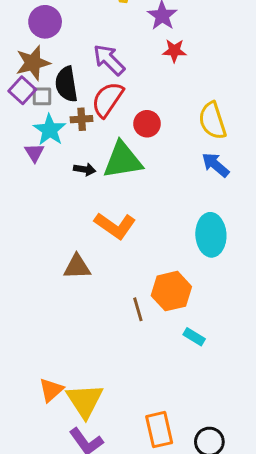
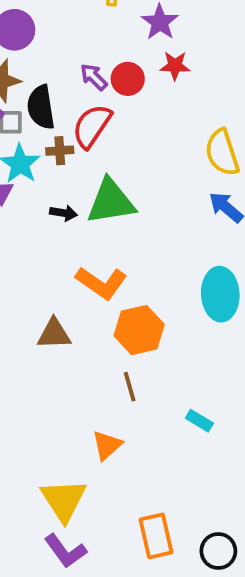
purple arrow: (109, 60) -> (94, 77), size x0.7
red circle: (147, 124) -> (128, 79), moved
orange hexagon: (171, 291) -> (139, 330), moved
orange triangle: (51, 390) -> (107, 445), moved

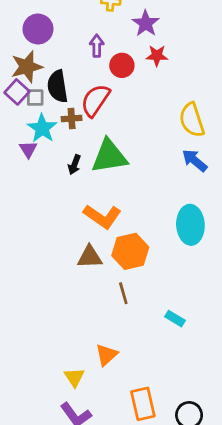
purple arrow: (94, 77) -> (97, 46), moved, turned 45
black arrow: (64, 213) -> (74, 165), turned 102
brown triangle: (54, 334) -> (90, 257), moved
orange triangle: (107, 445) -> (107, 355), moved
yellow triangle: (64, 500) -> (74, 377), size x0.6

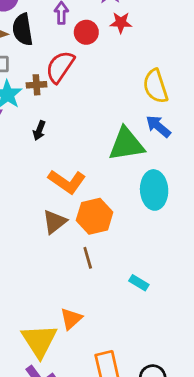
black semicircle: (58, 86) -> (23, 29), moved
green triangle: (109, 156) -> (126, 144), moved
brown triangle: (90, 257) -> (54, 222), turned -36
yellow triangle: (74, 377) -> (39, 341), size x1.8

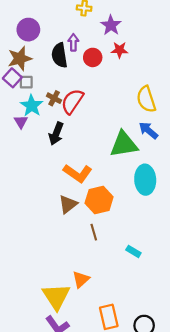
black semicircle: (23, 29) -> (59, 55), moved
red semicircle: (60, 67) -> (72, 101), moved
brown cross: (36, 85) -> (54, 98), turned 32
black arrow: (39, 130) -> (56, 134), size x1.5

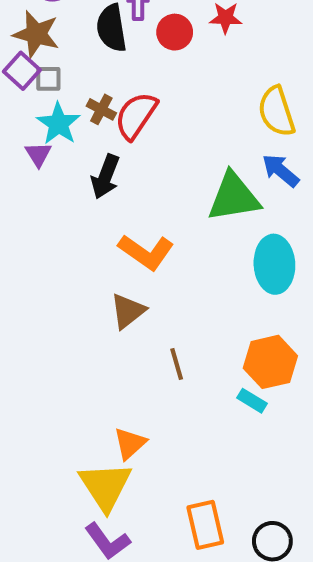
brown star: (20, 59) -> (36, 34), turned 30
orange hexagon: (99, 200) -> (270, 362), moved
orange triangle: (81, 279) -> (130, 443), moved

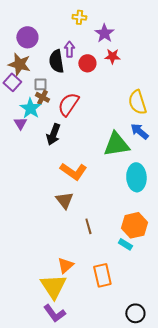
gray square: (48, 79) -> (40, 84), moved
brown cross: (101, 109) -> (42, 97), moved
brown triangle: (128, 311) -> (64, 200), turned -30
orange rectangle: (205, 525) -> (102, 275), moved

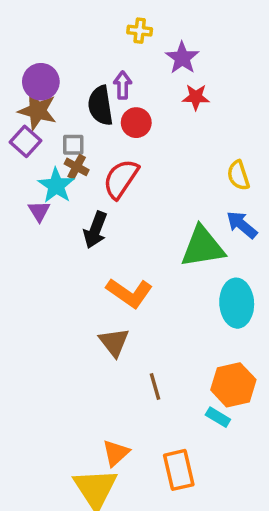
purple circle: (27, 37) -> (41, 82), moved
red circle: (87, 63) -> (136, 123), moved
yellow semicircle: (137, 102) -> (238, 175), size x0.7

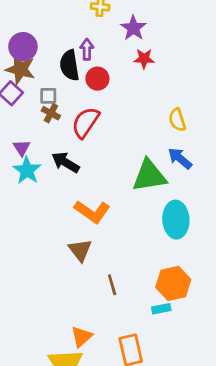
cyan star: (56, 186) -> (27, 170), moved
black arrow: (95, 230) -> (66, 162), turned 100
cyan rectangle: (218, 417) -> (161, 309), turned -42

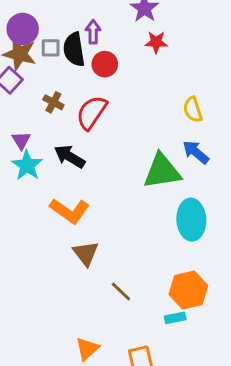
gray square: (48, 96) -> (51, 48), moved
orange L-shape: (92, 212) -> (70, 211), moved
brown line: (112, 285) -> (121, 291), turned -30

